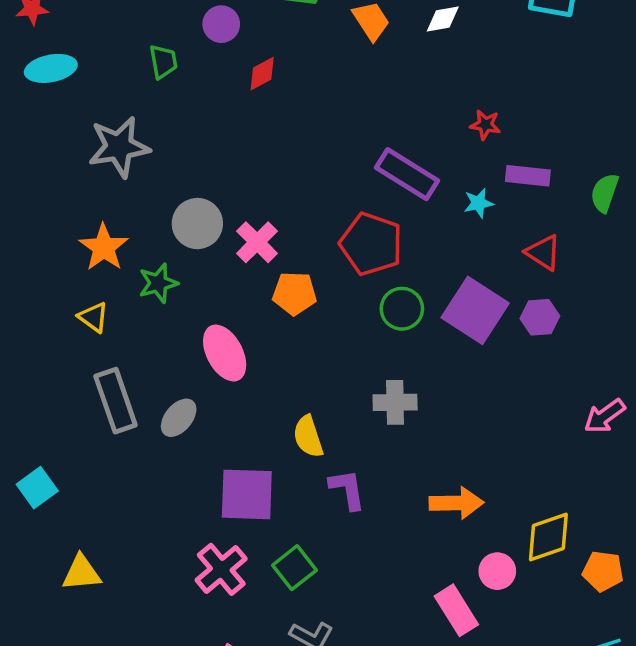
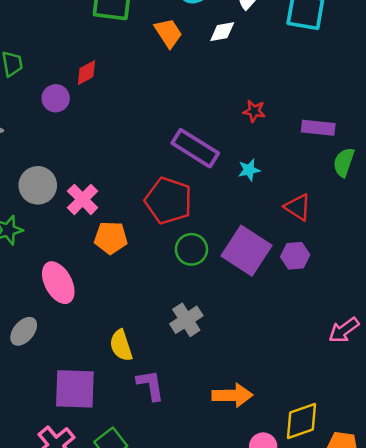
purple circle: (221, 24) -> (56, 98), moved
purple rectangle: (528, 176) -> (318, 128), moved
gray cross: (395, 402) -> (186, 320), turned -32

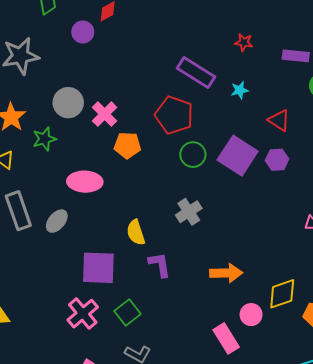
pink ellipse: (58, 283) -> (85, 182), turned -60

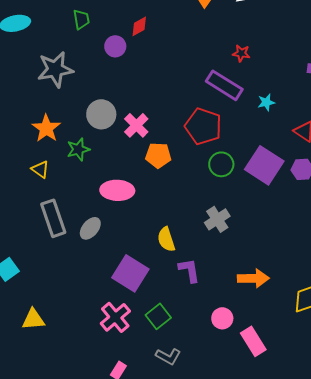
red star: (244, 42) -> (241, 53), moved
purple square: (98, 268) -> (130, 273), turned 30
pink circle: (251, 315) -> (222, 318), moved

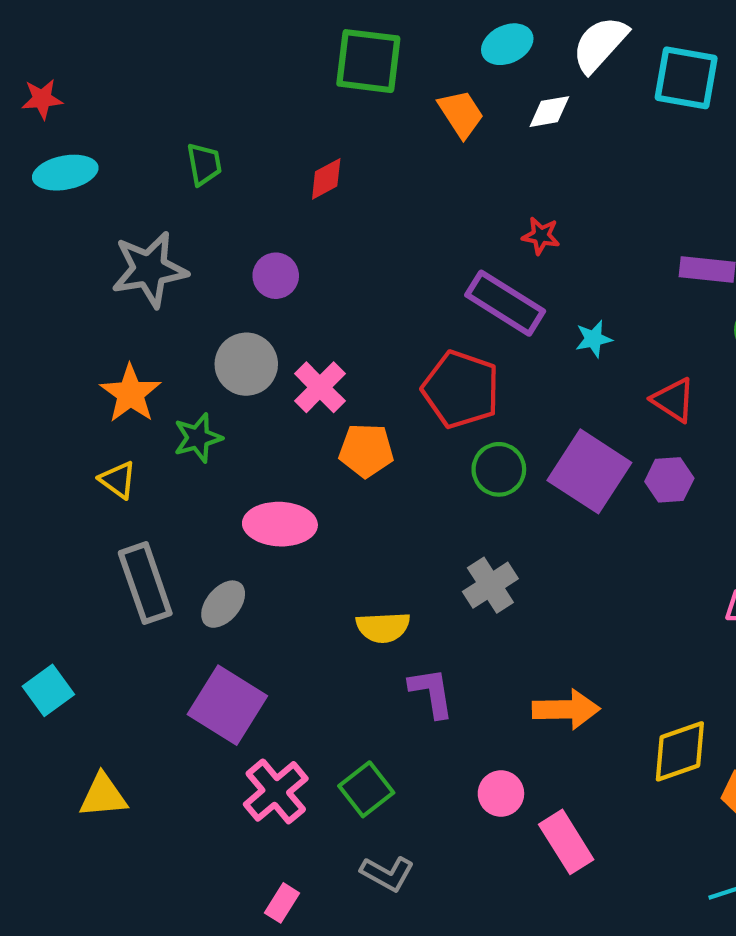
purple circle: (115, 46) -> (276, 276), moved
yellow semicircle: (166, 239) -> (383, 627), turned -75
purple square: (130, 273) -> (227, 705), moved

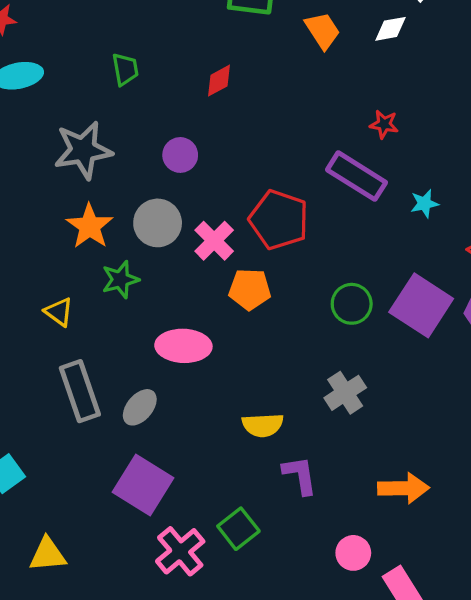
red pentagon: (461, 389) -> (279, 220), moved
orange star: (130, 394) -> (90, 226), moved
green square: (366, 789) -> (238, 529), moved

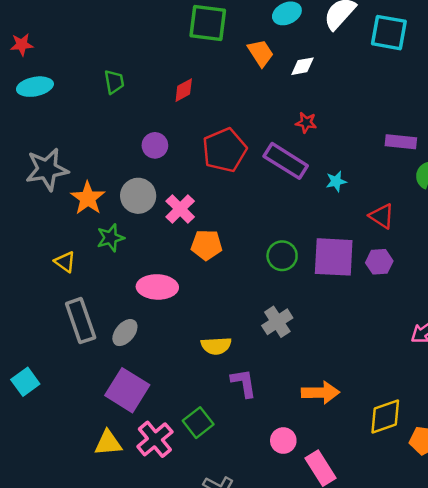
white diamond: (390, 29) -> (302, 66), moved
gray star: (83, 150) -> (47, 169), moved
red pentagon: (279, 220) -> (225, 150), moved, turned 30
purple square: (421, 305) -> (334, 257), turned -30
yellow triangle: (48, 555) -> (108, 443), moved

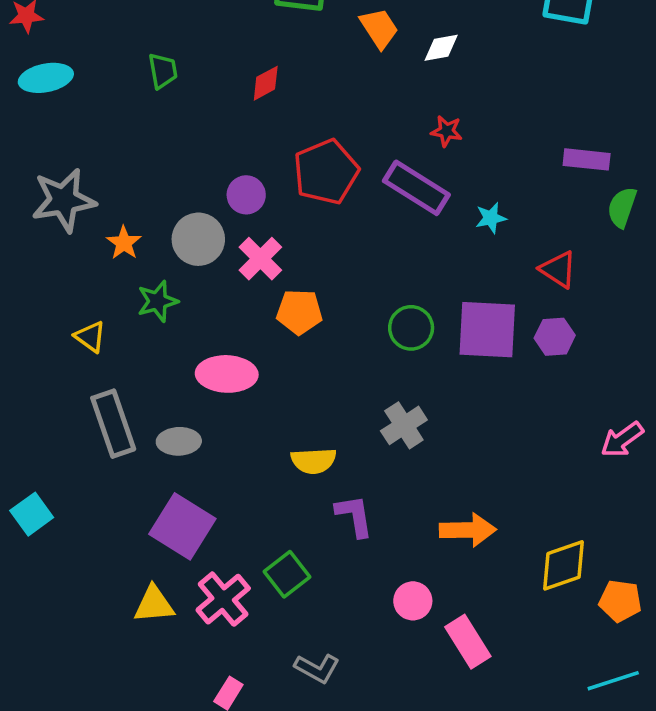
purple circle: (155, 145) -> (246, 195), moved
orange star: (88, 198) -> (124, 243), size x0.7
gray ellipse: (125, 333) -> (179, 441), turned 48

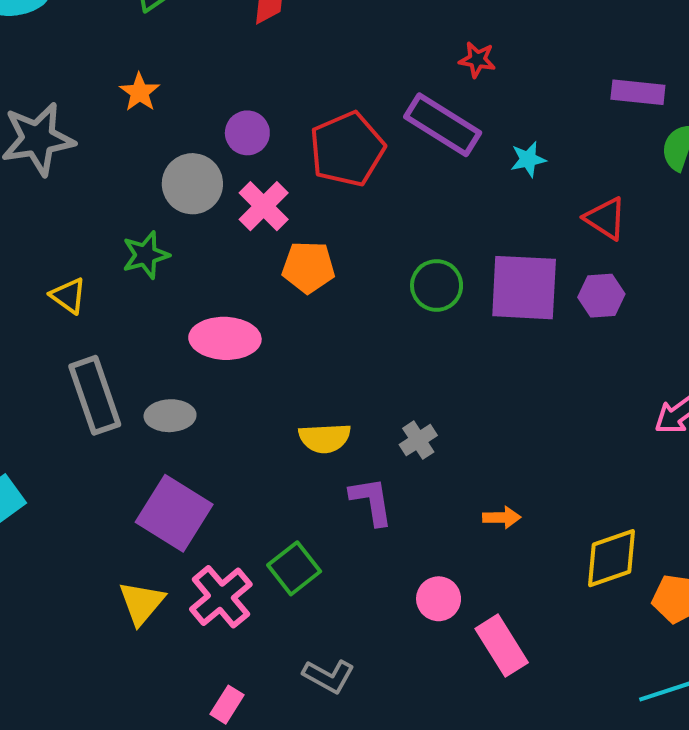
red pentagon: (326, 172) -> (347, 149), moved
orange star: (124, 243) -> (140, 92), moved
gray cross: (404, 425) -> (418, 440), moved, size x0.7
orange arrow: (468, 530) -> (502, 517), size x0.6
yellow triangle: (154, 604) -> (142, 603), turned -45

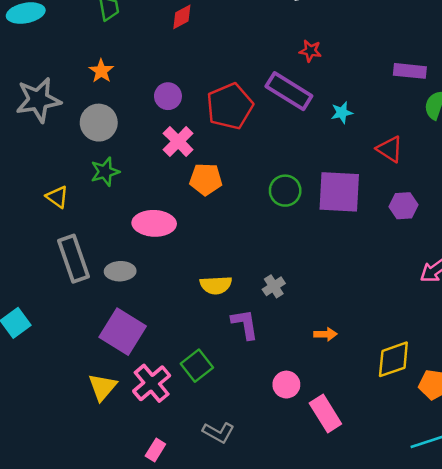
gray circle: (192, 184) -> (99, 123), moved
purple hexagon: (601, 296) -> (403, 206), moved

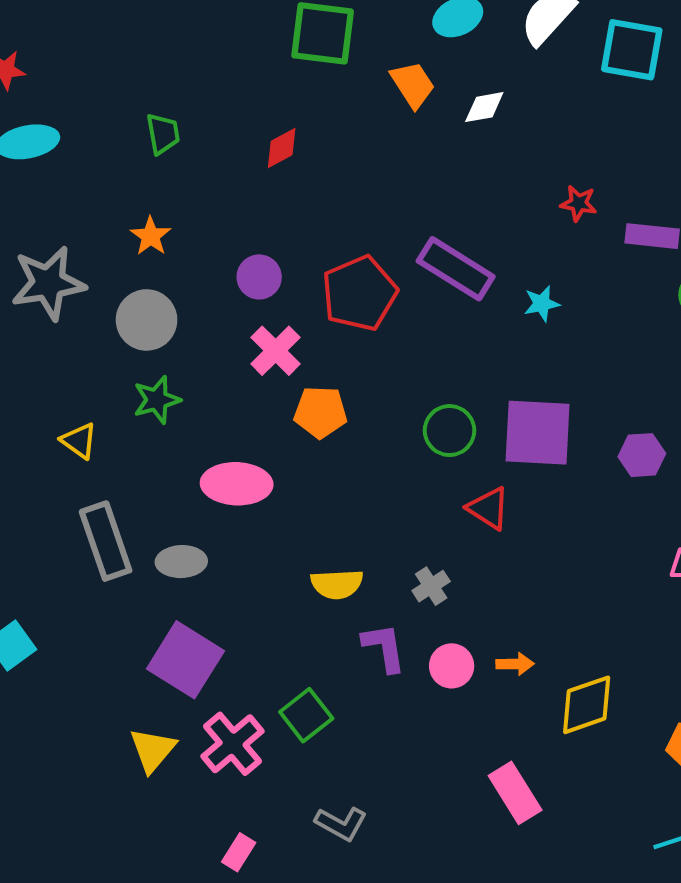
red star: (310, 51) -> (578, 203), moved
red triangle: (390, 149) -> (488, 508), moved
yellow diamond: (393, 359) -> (587, 705), moved
pink circle: (286, 385) -> (452, 666), moved

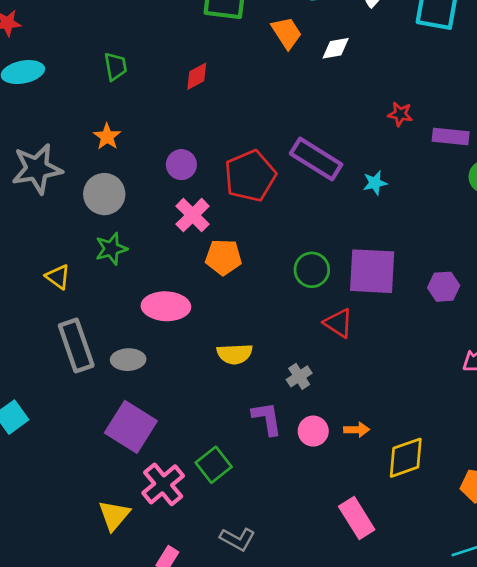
yellow semicircle: (337, 584) -> (235, 354), moved
yellow triangle: (153, 750) -> (114, 515), moved

